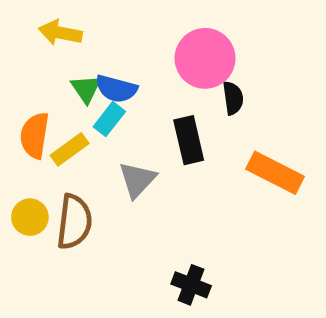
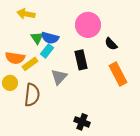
black semicircle: (233, 98) -> (111, 44), moved, turned 144
orange semicircle: (35, 135) -> (15, 58), turned -90
orange rectangle: (275, 173) -> (118, 74), turned 35
yellow circle: (30, 217) -> (10, 83), moved

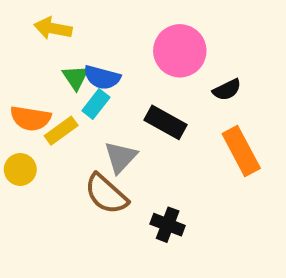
black semicircle: (111, 44) -> (227, 90), turned -72
black rectangle: (81, 60) -> (166, 122), turned -48
brown semicircle: (32, 95) -> (106, 194), moved, turned 125
black cross: (82, 122) -> (168, 225), moved

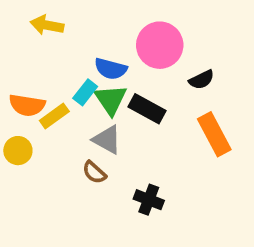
green triangle: (75, 77) -> (111, 100), moved, size x1.4
blue semicircle: (102, 77) -> (111, 69), moved
gray triangle: (120, 157) -> (107, 140), turned -44
brown semicircle: (106, 194) -> (94, 172), size x0.6

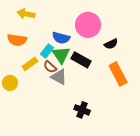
orange semicircle: (27, 105) -> (17, 40), moved
brown semicircle: (94, 172) -> (50, 67), moved

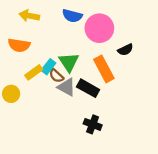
blue semicircle: (61, 38) -> (72, 16), moved
cyan rectangle: (47, 51) -> (48, 67), moved
black rectangle: (81, 60) -> (88, 88), moved
orange rectangle: (118, 74) -> (104, 69), moved

